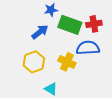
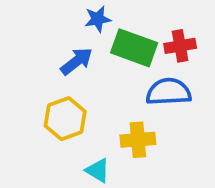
yellow cross: (67, 62) -> (138, 140), moved, turned -30

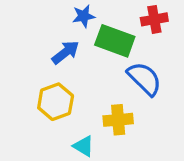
red cross: (180, 46) -> (154, 19), moved
blue semicircle: (169, 92) -> (144, 79), turned 48

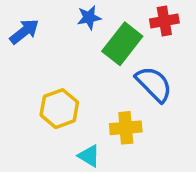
green rectangle: (115, 41) -> (122, 44), turned -72
blue arrow: (65, 52) -> (24, 32), moved

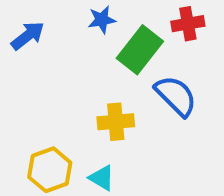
yellow hexagon: (59, 109) -> (50, 170), moved
yellow cross: (126, 128) -> (116, 122), moved

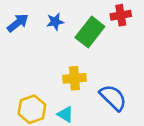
blue star: (102, 20) -> (55, 22), moved
blue semicircle: (176, 96) -> (113, 98), moved

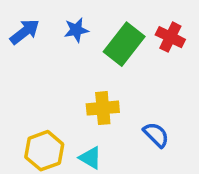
red cross: (121, 15) -> (170, 37), moved, turned 36
blue semicircle: (113, 98) -> (156, 135), size x0.7

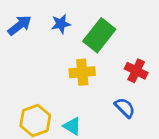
red cross: (170, 37) -> (136, 71), moved
yellow cross: (103, 108) -> (82, 72), moved

